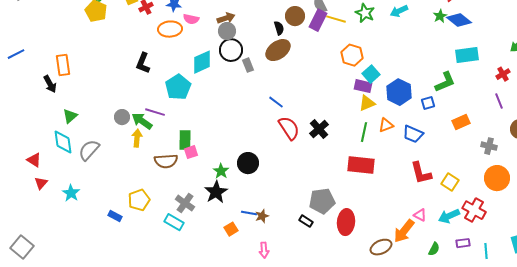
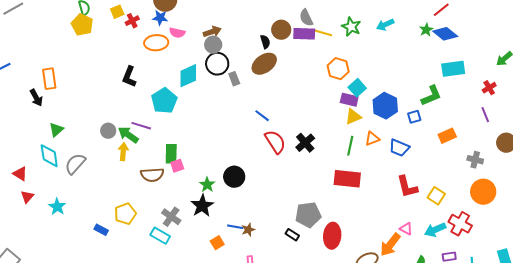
purple rectangle: (318, 20) -> (304, 34), turned 65

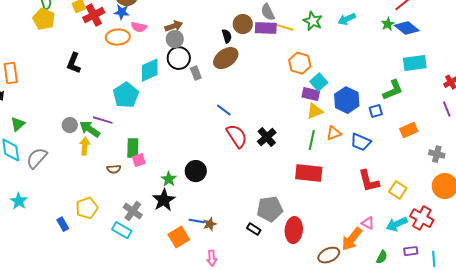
red cross: (132, 21) -> (94, 15), size x1.5
black L-shape: (129, 77) -> (74, 63), moved
brown semicircle: (152, 175) -> (114, 169), size x0.6
blue rectangle: (101, 230) -> (63, 224), turned 32
orange square: (217, 243) -> (179, 237), size x1.5

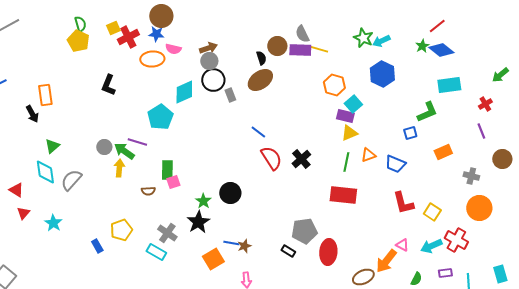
green star: (313, 21) -> (363, 38), moved
blue hexagon: (347, 100) -> (382, 74), moved

